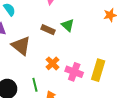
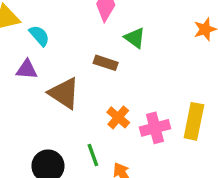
green triangle: (68, 25) -> (135, 38), moved
pink cross: (74, 72) -> (155, 128), turned -30

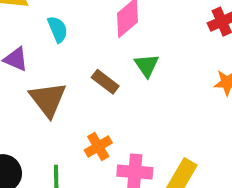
cyan semicircle: (39, 36) -> (58, 29), moved

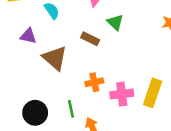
orange cross: (98, 147) -> (94, 82), turned 30

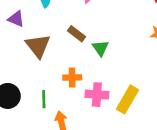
green triangle: (115, 22) -> (100, 48), moved

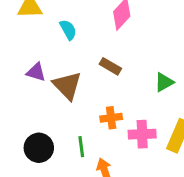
purple triangle: (16, 19) -> (36, 72), moved
green triangle: (100, 48) -> (164, 82), moved, turned 42

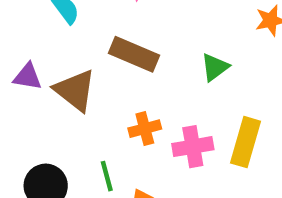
brown rectangle: (110, 66) -> (134, 54), size x1.5

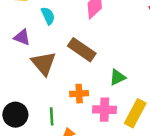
green triangle: (215, 67) -> (117, 77), moved
purple triangle: (27, 77) -> (22, 37), moved

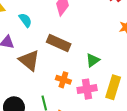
orange cross: (79, 94) -> (63, 80), turned 32

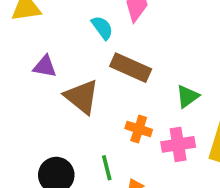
cyan semicircle: (25, 20) -> (102, 28), moved

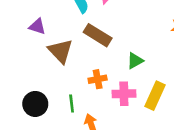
orange cross: (139, 129) -> (98, 79), turned -36

